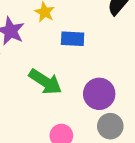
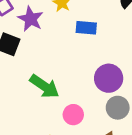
green arrow: (45, 82) -> (44, 86), moved

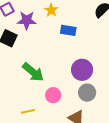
purple star: (31, 19) -> (27, 20), turned -30

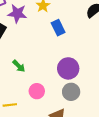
blue rectangle: (68, 30) -> (58, 28), turned 49
green arrow: (33, 72) -> (19, 66), size x0.6

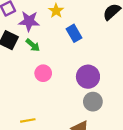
green arrow: (19, 66) -> (33, 45), moved
pink circle: (37, 91) -> (43, 73), moved

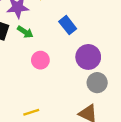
blue rectangle: (74, 33) -> (68, 25), moved

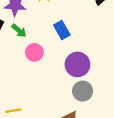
pink circle: (40, 60) -> (34, 52), moved

